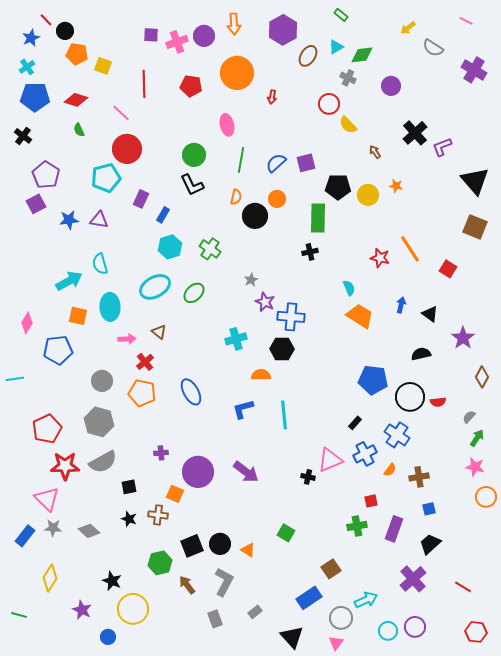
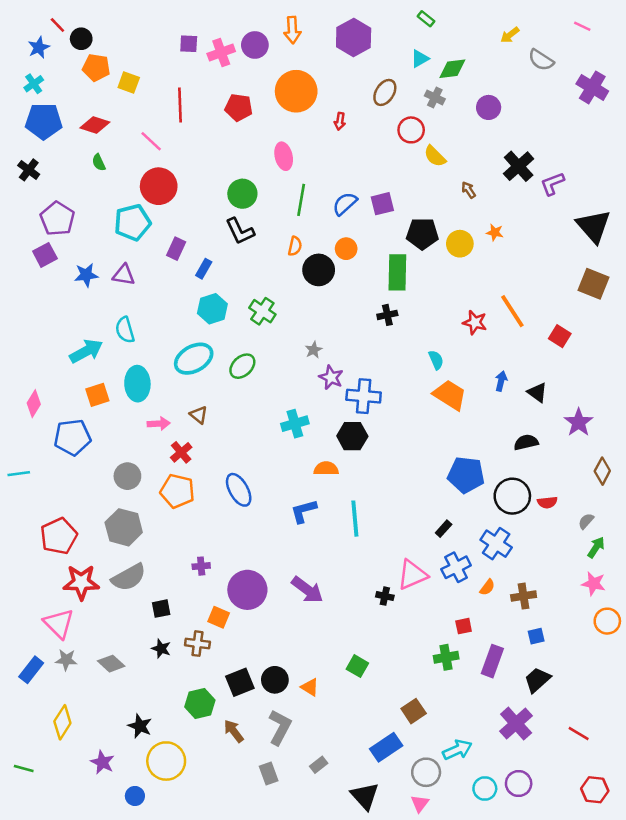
brown ellipse: (308, 56) -> (385, 92), moved
orange square: (78, 316) -> (97, 395), turned -30

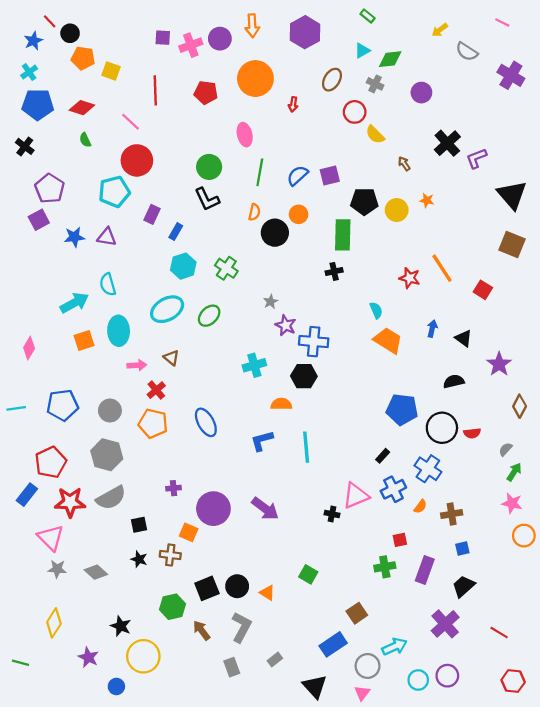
blue pentagon: (72, 437) -> (63, 405), moved
blue rectangle: (31, 670) -> (27, 495), moved

